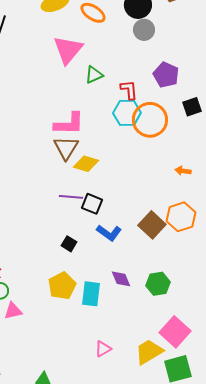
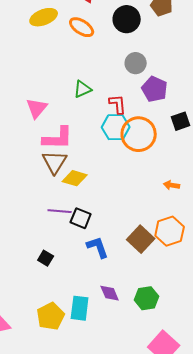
gray circle: (144, 30) -> (136, 63), moved
pink triangle: (68, 50) -> (37, 108), moved, size x0.7
blue L-shape: (109, 233) -> (98, 247), turned -145
black square: (69, 244) -> (46, 258), moved
yellow pentagon: (62, 286) -> (51, 316), moved

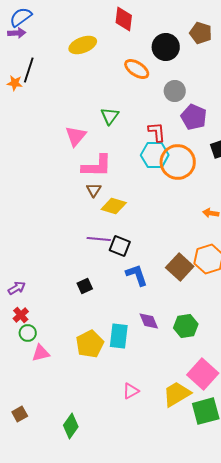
orange ellipse: (82, 27) -> (137, 69), moved
green triangle: (83, 89) -> (110, 116), moved, turned -30
brown triangle: (55, 162) -> (94, 190), size x0.6
black square: (46, 258) -> (85, 286), turned 35

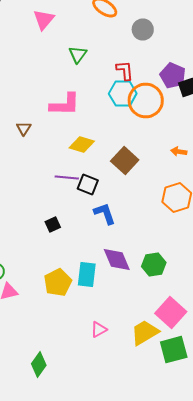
purple pentagon: (194, 117) -> (173, 76), moved
pink triangle: (76, 136) -> (44, 20), moved
brown triangle: (94, 190) -> (24, 128), moved
brown square: (180, 267) -> (125, 160), moved
purple diamond: (149, 321) -> (117, 260), size x1.4

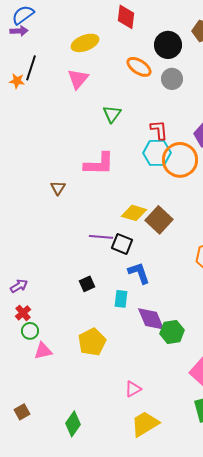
gray circle: (143, 30) -> (172, 79), moved
yellow diamond: (82, 144) -> (134, 213), moved
green hexagon: (154, 264) -> (172, 332), moved
cyan rectangle: (87, 274) -> (121, 299), moved, size x0.7
yellow trapezoid: (145, 332) -> (145, 424), moved

